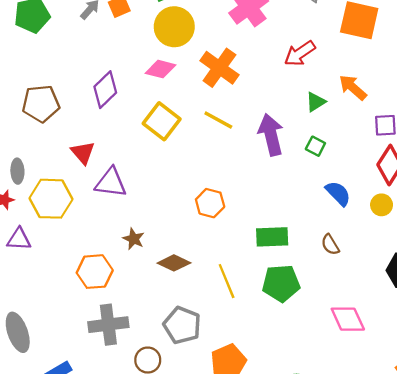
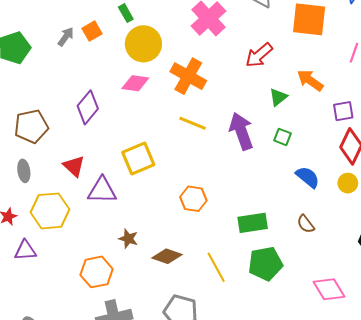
yellow square: (162, 121) -> (138, 159), moved, turned 36
gray ellipse: (17, 171) -> (24, 171), moved

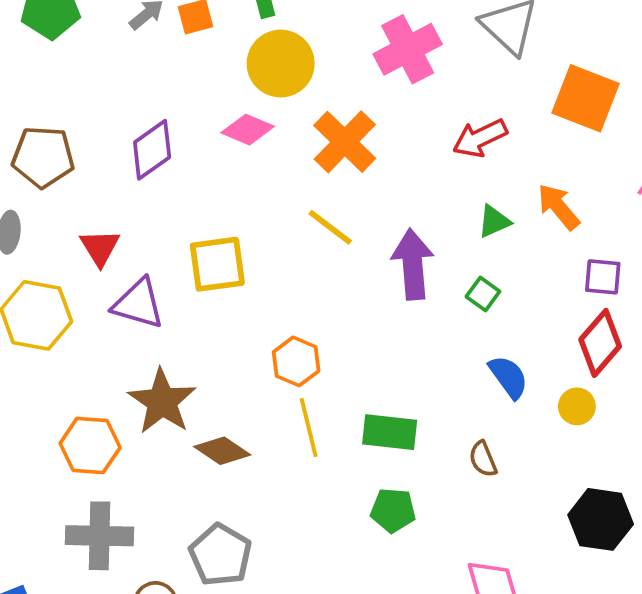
brown star: (128, 239) -> (162, 401), size x1.8
green pentagon: (265, 264) -> (393, 510), size x0.7
yellow line: (216, 267) -> (309, 428), moved

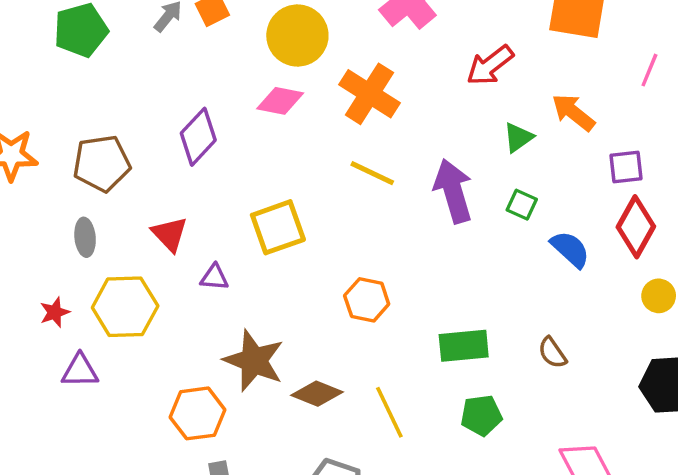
purple triangle: (138, 304) -> (214, 277), size x0.6
blue semicircle: (509, 377) -> (570, 249), moved
yellow circle: (577, 406) -> (659, 296), moved
yellow line: (309, 428) -> (389, 412), moved

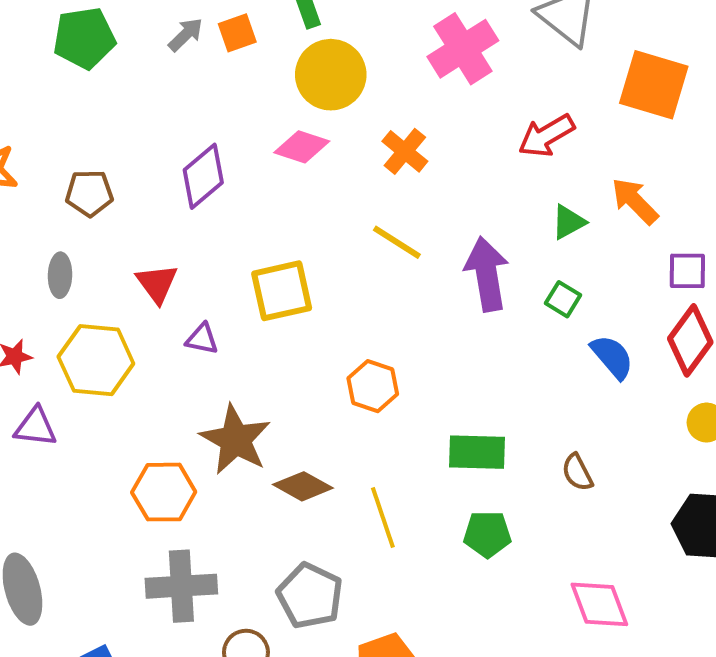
orange cross: (369, 94) -> (405, 151), size x0.7
brown pentagon: (102, 163) -> (89, 193), size x0.7

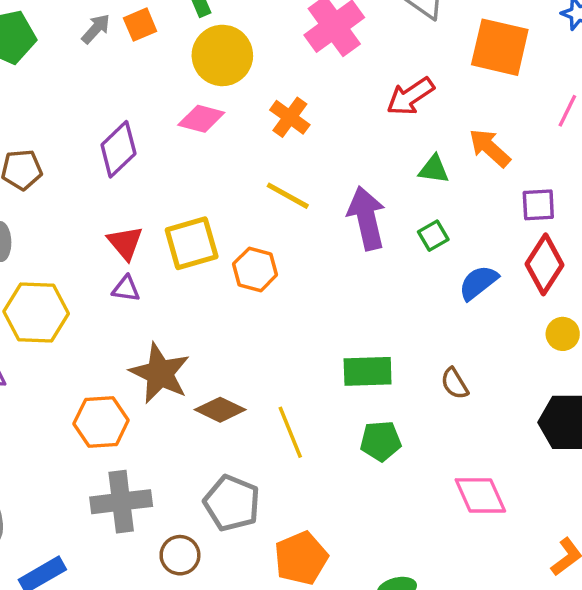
green triangle: (568, 222) -> (434, 169), turned 40
red triangle: (157, 283) -> (125, 243), moved
green square: (563, 299) -> (433, 236), turned 32
blue semicircle: (612, 357) -> (478, 283), turned -84
orange hexagon: (373, 386) -> (255, 269), moved

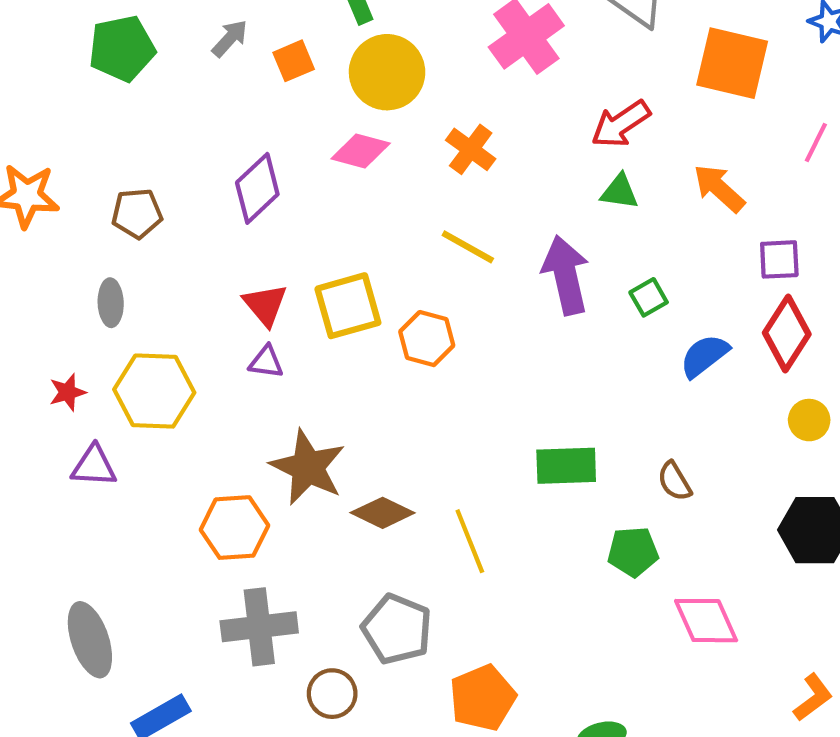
orange square: (140, 25) -> (294, 61), moved
green triangle: (434, 169) -> (620, 192), moved
green pentagon: (381, 441) -> (633, 552), moved

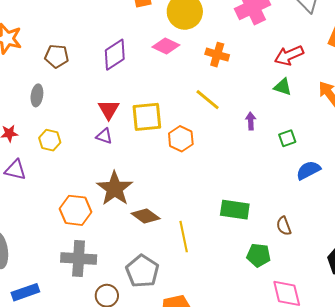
orange cross: (471, 149) -> (217, 55), turned -30
purple arrow: (566, 275) -> (251, 121), size x0.5
yellow hexagon: (154, 391) -> (50, 140), size x0.6

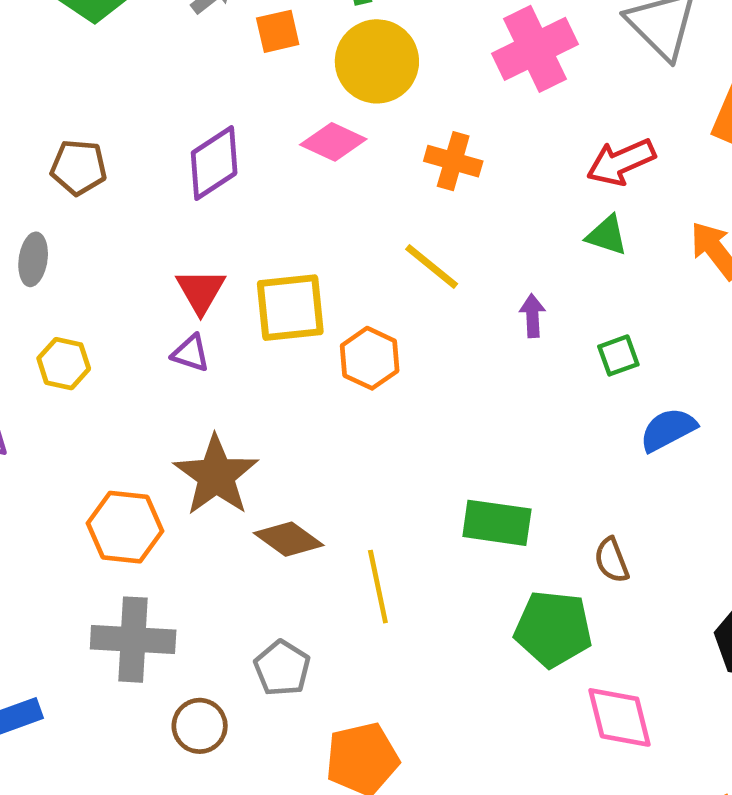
green pentagon: (259, 255) -> (553, 629), size x1.4
gray pentagon: (142, 271) -> (282, 668), size x0.7

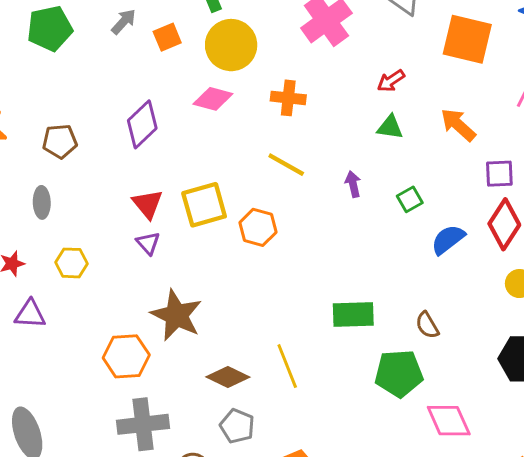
red arrow: (621, 162) -> (391, 81), size x0.7
purple triangle: (191, 353) -> (148, 243), turned 40
brown diamond: (289, 539) -> (228, 377), moved

